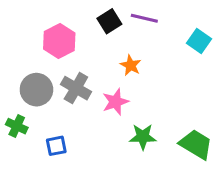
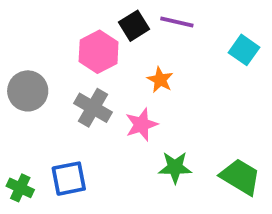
pink hexagon: (59, 41) -> (99, 52), moved
gray circle: (36, 90) -> (28, 91), moved
green cross: (17, 126) -> (20, 188), moved
blue square: (56, 146) -> (69, 179), size x1.4

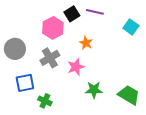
gray cross: (93, 108) -> (50, 58), turned 30
blue square: (69, 179) -> (25, 83), moved
green cross: (20, 188) -> (45, 101), moved

